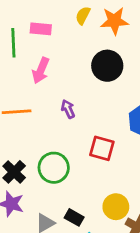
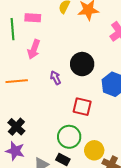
black circle: (107, 66) -> (82, 64), moved
green circle: (54, 168) -> (69, 137), moved

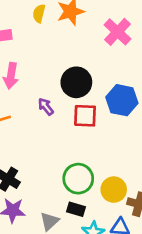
red square: (82, 107) -> (85, 116), moved

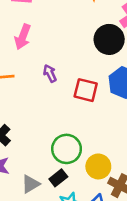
black circle: (76, 82) -> (109, 39), moved
black rectangle: (76, 209) -> (58, 178), turned -66

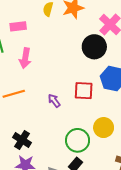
purple arrow: (50, 73) -> (54, 101), moved
yellow circle: (98, 166) -> (104, 128), moved

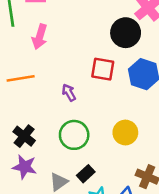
red square: (84, 91) -> (103, 69), moved
green circle: (78, 140) -> (74, 135), moved

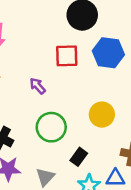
black rectangle: (86, 174) -> (79, 157), moved

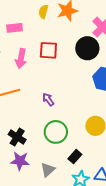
red square: (67, 56) -> (48, 50), moved

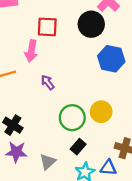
pink arrow: (21, 58) -> (31, 51), moved
green circle: (56, 132) -> (72, 118), moved

